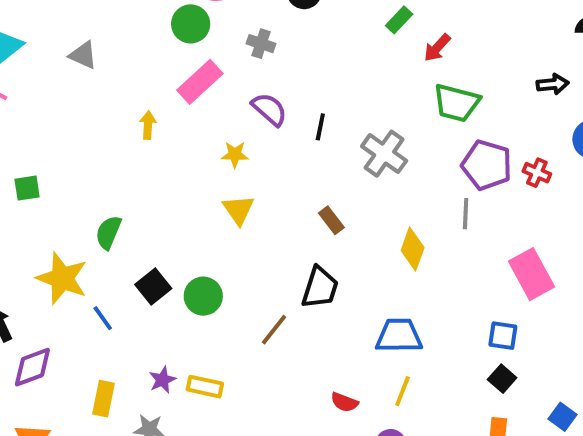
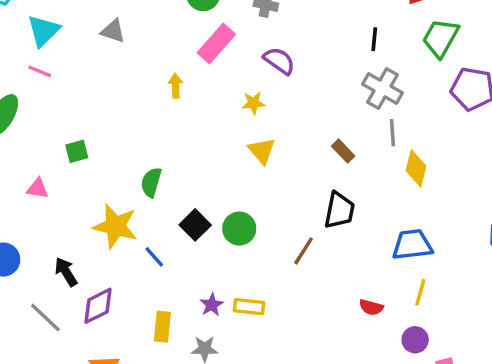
green trapezoid: (456, 103) -> (440, 38), turned 111
black line: (320, 127) -> (374, 39), moved
gray line: (466, 214) -> (392, 133), moved

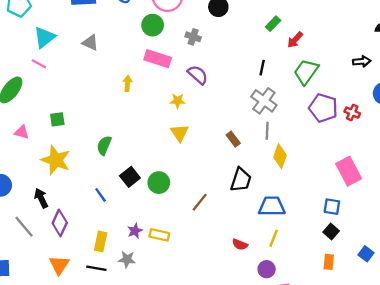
pink rectangle: (216, 43) -> (158, 59), turned 60
pink triangle: (38, 188) -> (22, 132), moved
black trapezoid: (339, 210) -> (241, 180), moved
yellow star: (115, 226) -> (56, 160), moved
purple diamond: (98, 306) -> (60, 223), turned -45

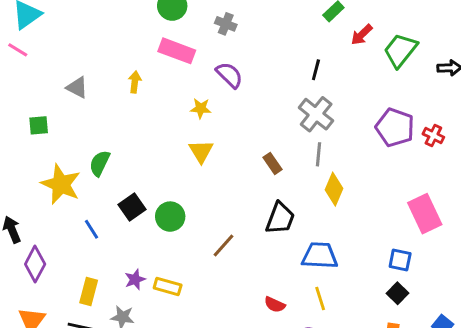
gray triangle: (90, 43) -> (77, 88), moved
green trapezoid: (306, 72) -> (400, 50), moved
yellow star: (56, 160) -> (61, 184), moved
yellow line: (274, 238) -> (320, 299), turned -42

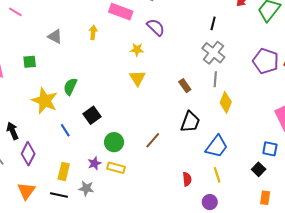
green circle: (170, 217) -> (114, 142), moved
blue trapezoid: (320, 256) -> (217, 146), turned 125
black square: (398, 293) -> (259, 169), moved
red semicircle: (275, 305) -> (187, 179), turned -120

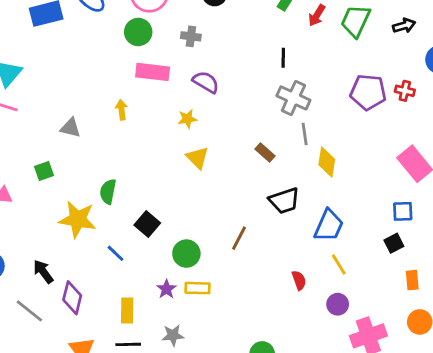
black trapezoid: (190, 122) -> (284, 201), turned 65
black square: (259, 169) -> (394, 243), turned 32
gray star: (86, 188) -> (173, 335), moved

